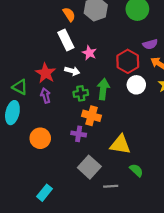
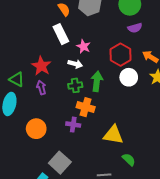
purple semicircle: (150, 44) -> (135, 28), moved
white arrow: (72, 71) -> (75, 64), moved
gray square: (89, 167) -> (60, 163), moved

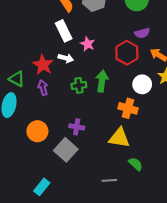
purple semicircle: (135, 28) -> (142, 33), moved
white arrow: (75, 64) -> (66, 58), moved
white circle: (129, 77) -> (142, 84), moved
orange cross: (86, 107) -> (128, 108), moved
gray square: (60, 163) -> (66, 150), moved

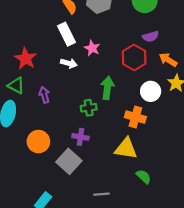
red star: (43, 65) -> (26, 59), moved
green cross: (79, 85) -> (89, 108), moved
gray line: (109, 180) -> (101, 194), moved

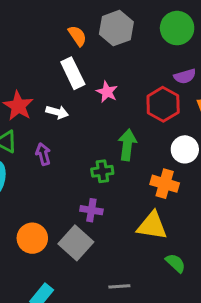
white arrow: (69, 63) -> (57, 112), moved
orange circle: (38, 142) -> (32, 238), moved

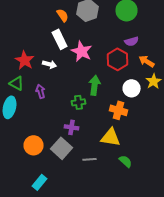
pink star: (107, 92) -> (82, 51), size x1.5
gray line: (119, 286) -> (90, 159), moved

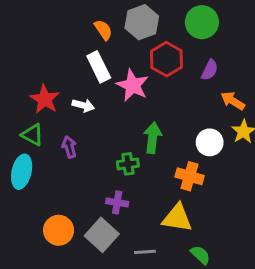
purple semicircle: (132, 41) -> (210, 70), turned -48
red hexagon: (118, 59) -> (166, 59), moved

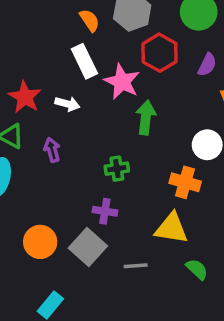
green arrow: (153, 138) -> (146, 117), moved

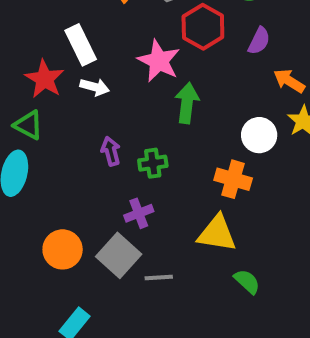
white rectangle: (84, 61) -> (81, 45), moved
purple arrow: (52, 150) -> (111, 151), moved
purple cross: (105, 211) -> (139, 213), turned -30
gray line: (136, 266) -> (159, 278), moved

